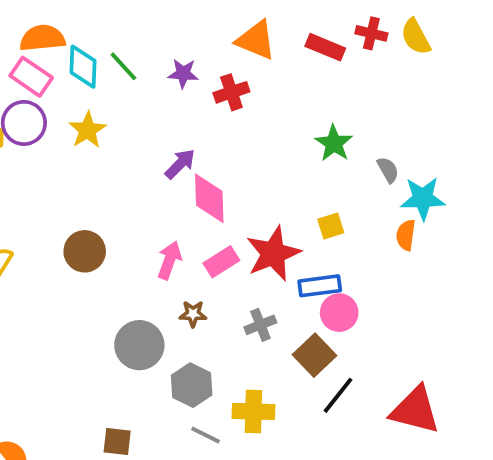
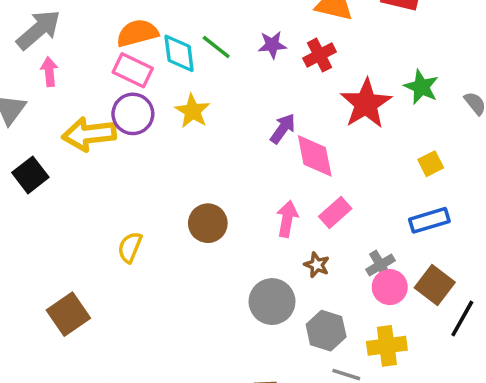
red star: (273, 254) -> (366, 104), moved
pink circle: (339, 313) -> (390, 287), moved
brown star: (193, 314) -> (317, 265), turned 30

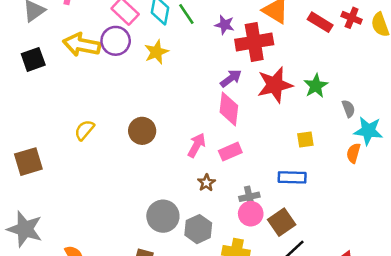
red cross: (320, 55) -> (254, 42), size x1.6
purple arrow: (283, 129) -> (231, 78), moved
gray circle: (272, 302) -> (163, 216), moved

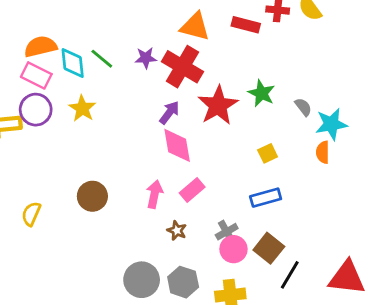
red cross: (254, 42) -> (182, 67), turned -33

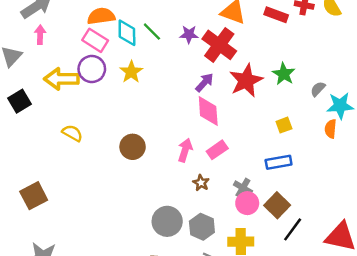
gray semicircle: (303, 107) -> (318, 89), turned -105
yellow semicircle: (31, 214) -> (72, 133), moved, turned 90
gray cross: (227, 232) -> (243, 188), turned -36

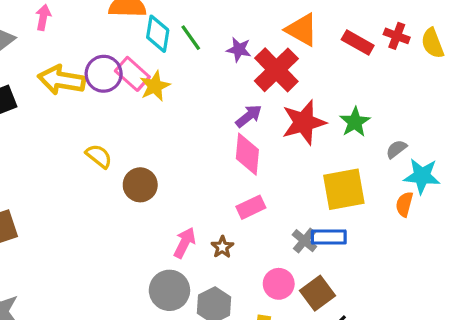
pink rectangle: (95, 40) -> (132, 74), moved
yellow square: (284, 125) -> (344, 189), size x2.0
yellow semicircle: (72, 133) -> (99, 156), moved
pink arrow: (185, 150) -> (185, 243), moved
gray cross: (243, 188) -> (304, 241), moved

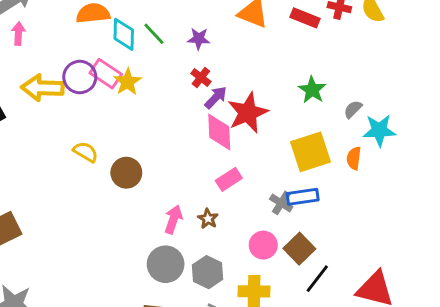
red cross: (276, 70) -> (201, 78), moved, size x0.5
red star: (304, 122) -> (248, 113), moved
orange semicircle: (404, 204) -> (354, 158), moved

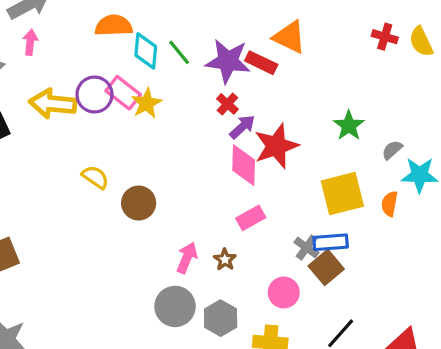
red rectangle: (305, 18) -> (261, 63), moved
purple star: (199, 39) -> (228, 61), size x1.8
brown square: (299, 249) -> (326, 267), moved

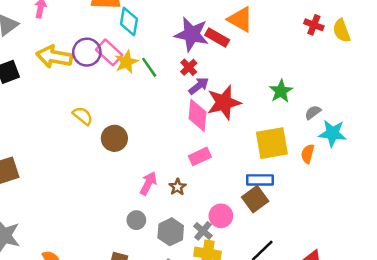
green line: (179, 52) -> (149, 67), moved
gray cross: (306, 247) -> (203, 231), moved
gray circle: (175, 306) -> (136, 220), size x0.6

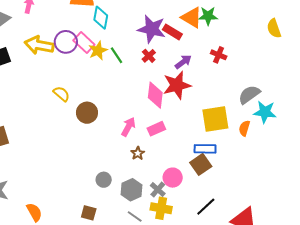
red cross: (314, 25) -> (219, 55), moved
purple arrow: (199, 86) -> (183, 62), moved
green star: (281, 91) -> (208, 16), moved, turned 30
gray semicircle: (313, 112) -> (249, 95), size x1.6
pink arrow: (148, 183) -> (128, 127), moved

